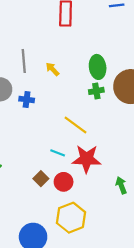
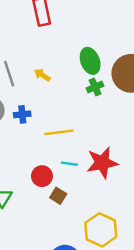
yellow line: (76, 125) -> (59, 132), moved, turned -30
red circle: (64, 182) -> (42, 176), moved

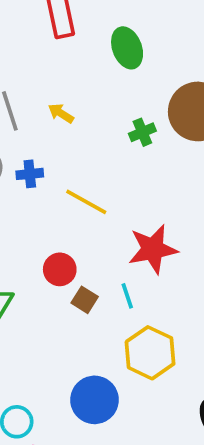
green ellipse: (90, 61) -> (127, 48), moved
yellow line: (59, 132) -> (86, 202), turned 36
cyan line: (69, 164) -> (127, 296), moved, turned 63

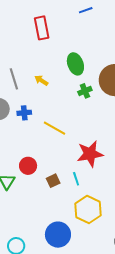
green ellipse: (127, 48) -> (75, 64), moved
red circle: (60, 269) -> (28, 166), moved
brown square: (85, 300) -> (53, 181), turned 32

